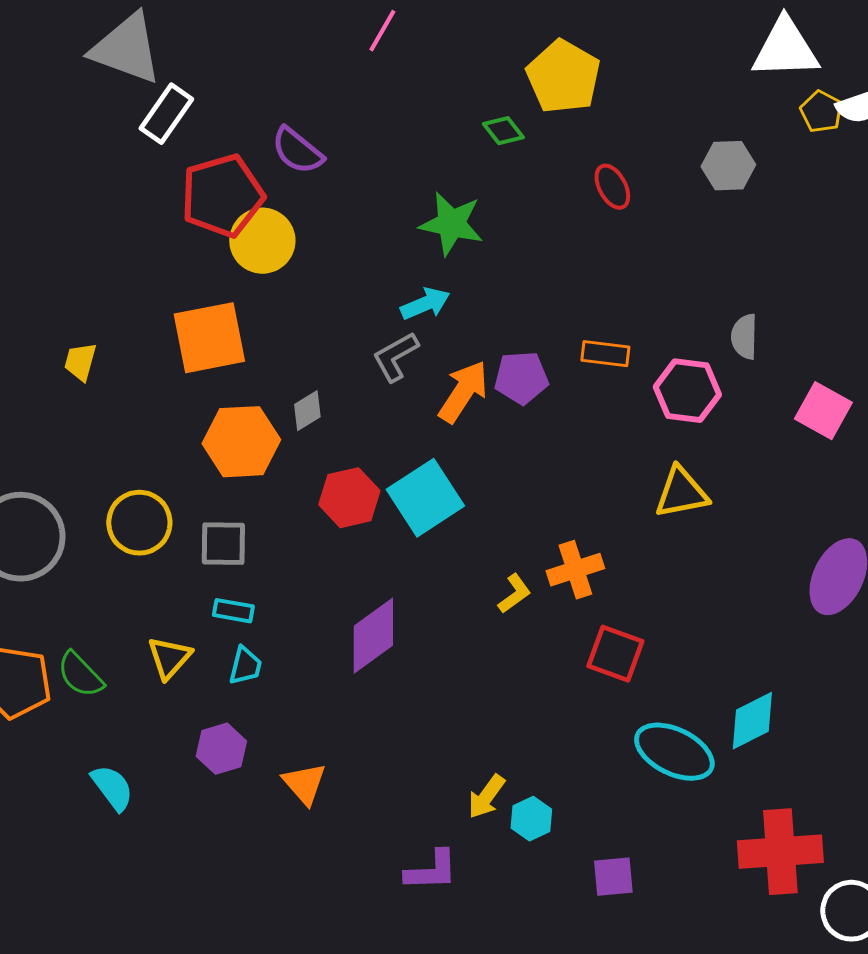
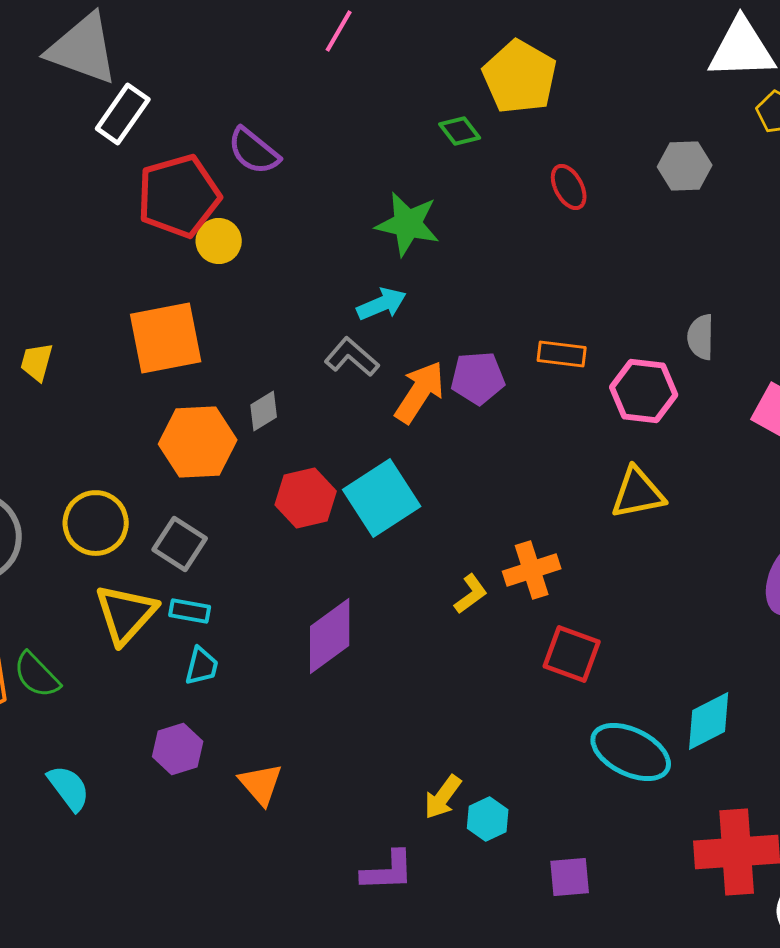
yellow circle: (262, 241) -> (219, 241), size x0.7
gray L-shape: (395, 357) -> (352, 357), turned 70
gray square: (223, 544) -> (180, 544), turned 32
yellow triangle: (169, 658) -> (126, 614), moved, size x1.4

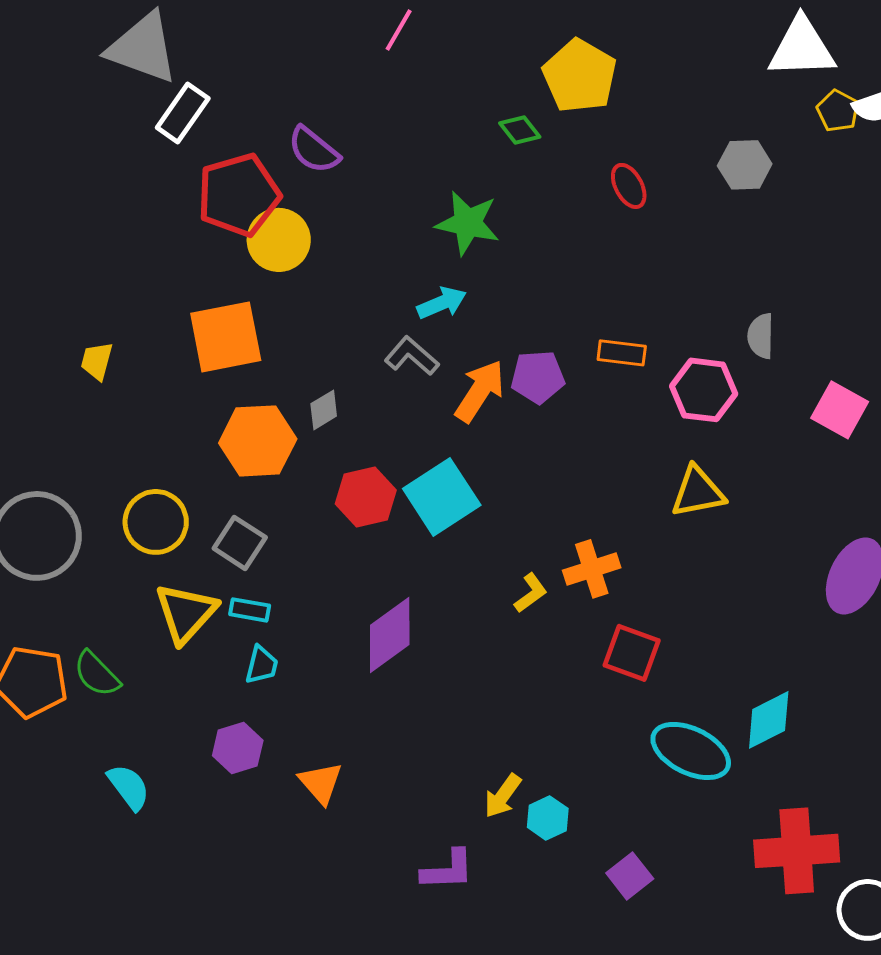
yellow circle: (219, 241) -> (279, 240), size x1.4
purple square: (570, 877) -> (630, 876), turned -33

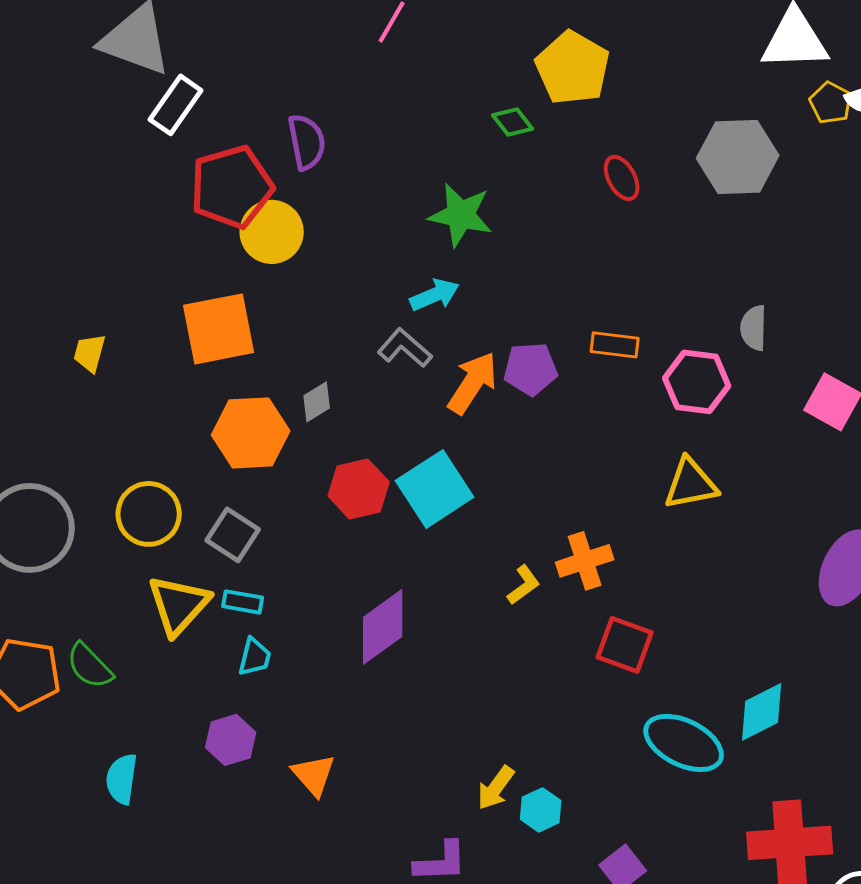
purple semicircle: (314, 150) -> (307, 142), turned -140
gray hexagon: (745, 165) -> (738, 157), size x1.5
cyan semicircle: (129, 787) -> (122, 779), turned -135

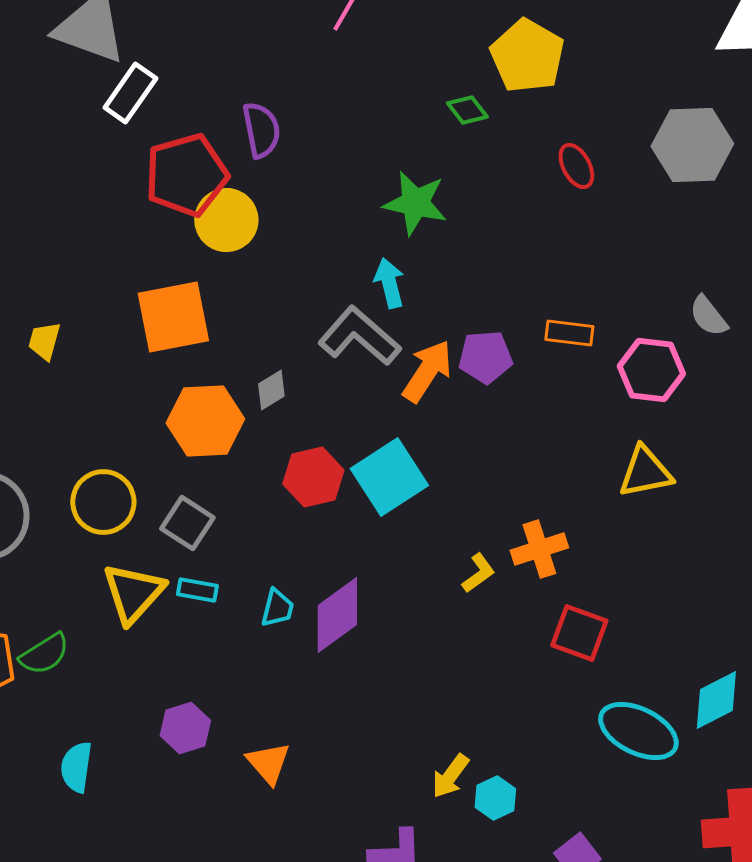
cyan arrow: (435, 295) -> (389, 283), turned -81
gray semicircle: (754, 328) -> (708, 316), turned -39
gray L-shape: (405, 348) -> (359, 336), size x1.5
cyan trapezoid: (255, 657) -> (277, 608), moved
green semicircle: (90, 666) -> (44, 654), turned -78

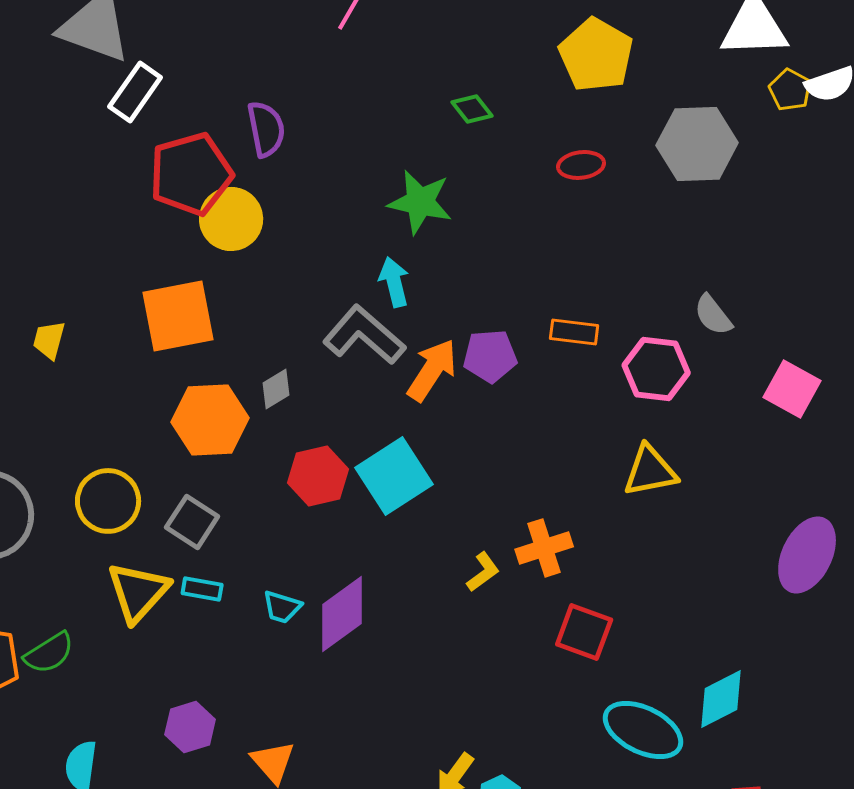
yellow pentagon: (527, 56) -> (596, 55), moved
red ellipse: (576, 166) -> (581, 165), turned -69
cyan trapezoid: (277, 608) -> (282, 607), turned 93

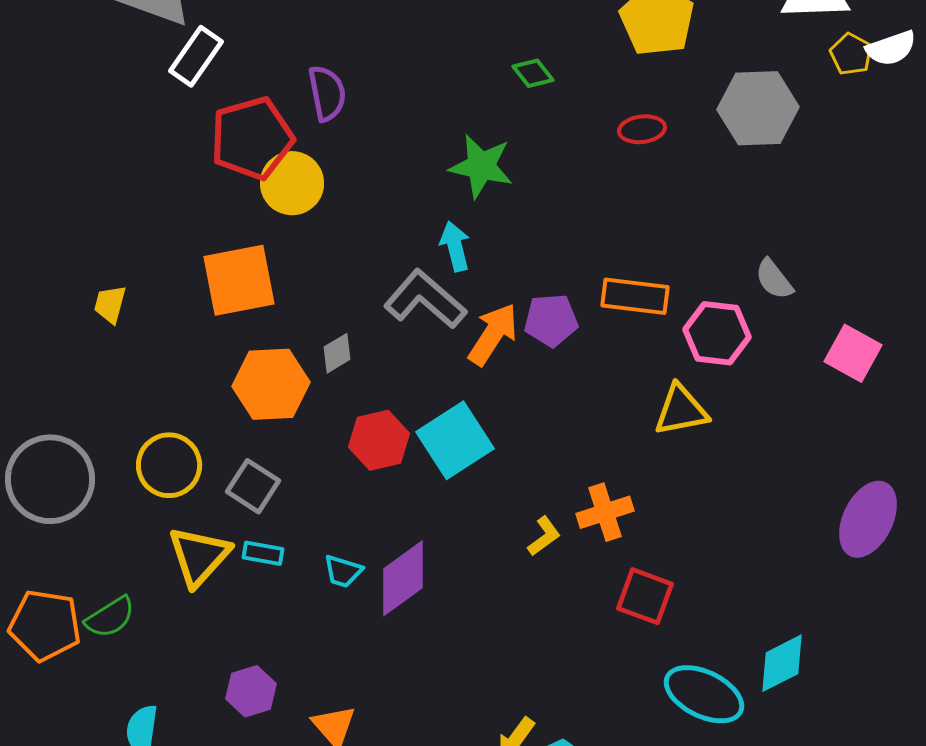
orange rectangle: (574, 332) -> (635, 296), size x1.4
yellow triangle: (650, 471) -> (681, 410), moved

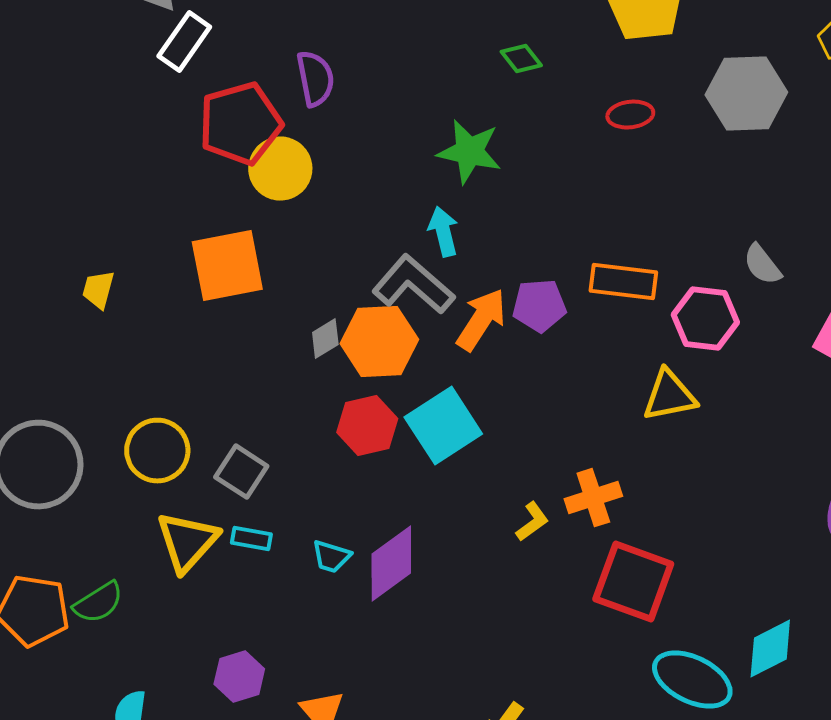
orange hexagon: (271, 384) -> (379, 342), moved
red square: (645, 596) -> (633, 582), size x1.4

